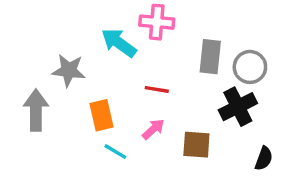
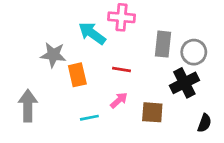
gray arrow: (36, 110) -> (28, 106), moved
orange rectangle: (102, 115) -> (77, 75), moved
cyan line: (115, 152) -> (89, 118), turned -42

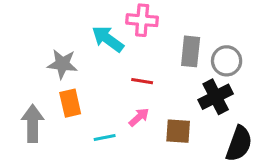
orange rectangle: (77, 75) -> (70, 103), moved
black semicircle: (204, 123) -> (239, 144), size x1.6

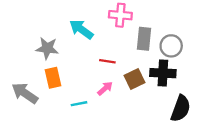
pink cross: (142, 20) -> (120, 15), moved
black cross: (216, 97) -> (163, 73), turned 30
gray arrow: (33, 123) -> (25, 93), turned -56
brown square: (178, 131) -> (135, 79), moved, turned -30

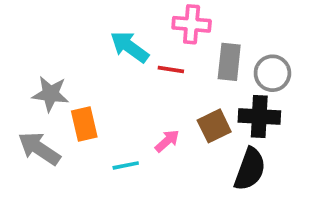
gray star: (47, 48) -> (50, 94), moved
red line: (107, 61) -> (171, 69), moved
black semicircle: (181, 108) -> (250, 169), moved

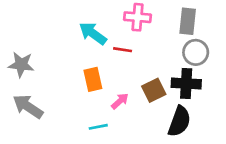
gray rectangle: (229, 62) -> (188, 21), moved
gray star: (50, 94) -> (21, 65), moved
orange rectangle: (84, 124) -> (93, 79), moved
cyan line: (126, 165) -> (98, 127), moved

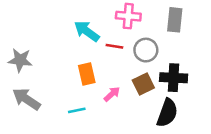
gray circle: (196, 52) -> (146, 50), moved
cyan line: (98, 127) -> (77, 110), moved

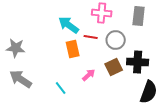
orange rectangle: (87, 74) -> (73, 49), moved
cyan line: (77, 110) -> (61, 88), turned 64
black semicircle: (167, 113) -> (149, 92), moved

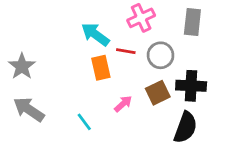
pink cross: (102, 13) -> (141, 18), turned -30
gray star: (16, 48) -> (22, 66), turned 30
black semicircle: (149, 92) -> (185, 127), moved

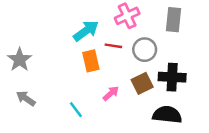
cyan arrow: (95, 34) -> (86, 31), turned 108
gray arrow: (29, 109) -> (26, 98), size x0.7
black semicircle: (185, 127) -> (167, 115), turned -104

